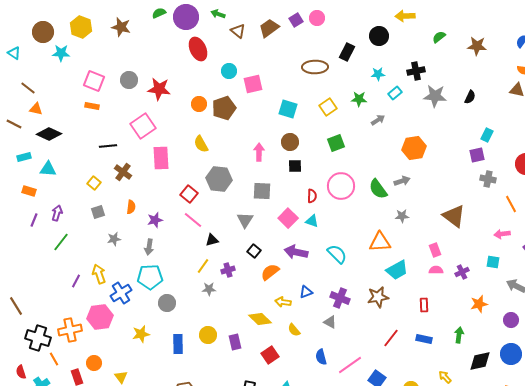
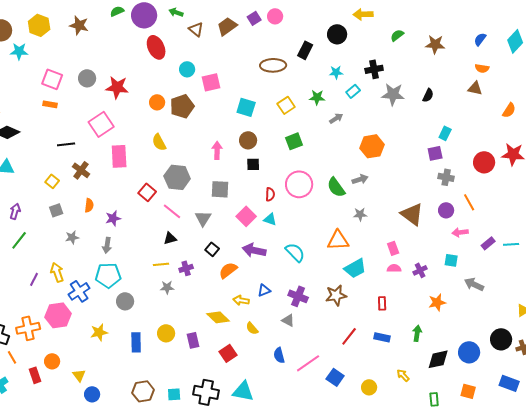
pink line: (193, 220) -> (172, 211), moved
yellow line: (203, 266) -> (161, 264), turned 49
purple circle: (511, 320) -> (446, 210), moved

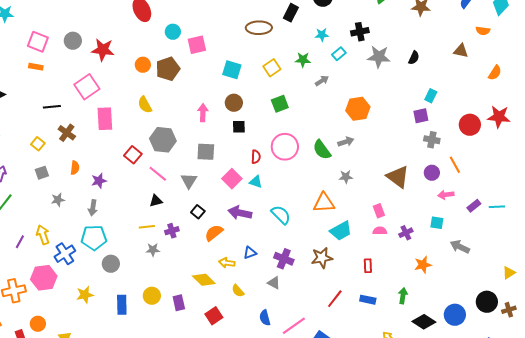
orange semicircle: (482, 68) -> (483, 31), moved
black diamond: (438, 359) -> (424, 322), turned 45

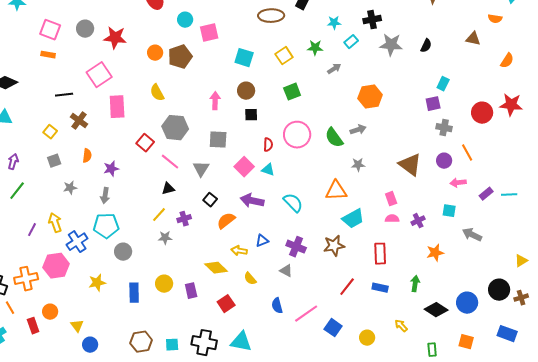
yellow line: (147, 227) -> (159, 215), turned -42
red rectangle: (368, 266) -> (380, 254), size x1.5

